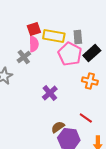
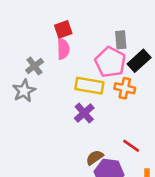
yellow rectangle: (54, 36) -> (89, 86), moved
gray cross: (24, 57) -> (35, 66), moved
orange cross: (90, 81) -> (125, 88), moved

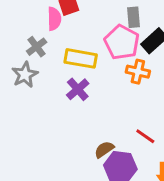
pink semicircle: (63, 49) -> (54, 19), moved
yellow rectangle: (89, 86) -> (81, 58), moved
purple cross: (84, 113) -> (78, 89), moved

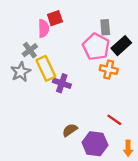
yellow rectangle: (81, 58) -> (46, 68), moved, turned 55
purple cross: (78, 89) -> (62, 83), turned -30
brown semicircle: (104, 150) -> (70, 130), moved

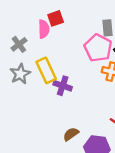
gray cross: (30, 50) -> (19, 44), moved

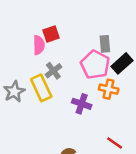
gray cross: (19, 44) -> (53, 71), moved
purple cross: (63, 86) -> (82, 104), moved

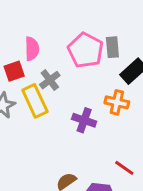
red square: (51, 34) -> (14, 71), moved
pink pentagon: (95, 65) -> (86, 50), moved

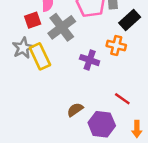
gray cross: (50, 80) -> (62, 27), size x1.6
yellow rectangle: (35, 101) -> (40, 56), moved

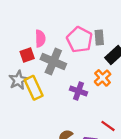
gray cross: (62, 27) -> (53, 62), turned -30
orange cross: (116, 45) -> (103, 78), turned 35

